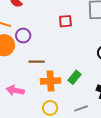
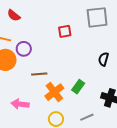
orange cross: (50, 81) -> (54, 92), turned -30

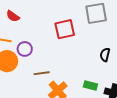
red square: (65, 31) -> (65, 29), size x1.5
green rectangle: (78, 87) -> (90, 86), moved, turned 72

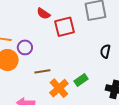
red semicircle: (13, 16) -> (43, 14), moved
green rectangle: (90, 86) -> (81, 80), moved, turned -48

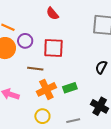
red square: (64, 27) -> (53, 48), moved

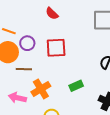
brown line: (35, 69) -> (24, 69), moved
orange cross: (46, 89) -> (41, 89), moved

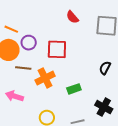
red semicircle: (52, 13) -> (72, 17), moved
orange cross: (41, 89) -> (45, 78), moved

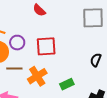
red semicircle: (72, 17) -> (39, 10), moved

